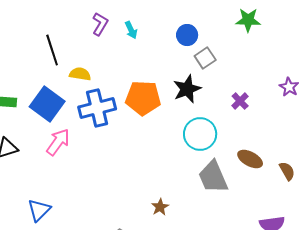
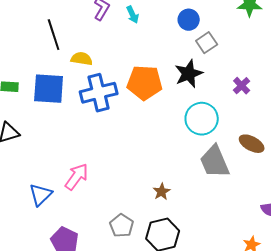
blue square: (47, 104) -> (49, 89), turned -32
pink arrow: (58, 142) -> (77, 177), moved

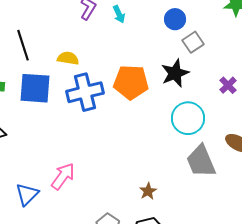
black line: (54, 35) -> (23, 45), moved

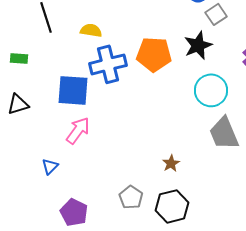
blue square: (35, 88) -> (73, 90), moved
pink arrow: (63, 176) -> (78, 130), moved
blue triangle: (27, 194) -> (50, 166), size x0.7

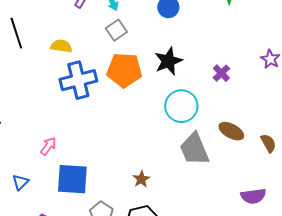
gray square: (216, 14) -> (116, 30), moved
blue square: (73, 90) -> (72, 179), moved
pink arrow: (78, 130) -> (48, 146), size x0.7

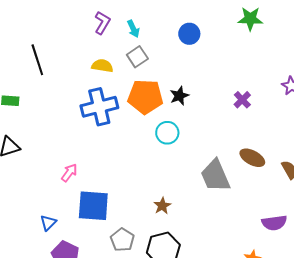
yellow semicircle: (61, 46) -> (102, 66), moved
black star: (168, 61) -> (179, 96), moved, size x0.7
cyan circle: (181, 106) -> (167, 133), moved, size x0.7
blue triangle: (20, 182) -> (48, 223), moved

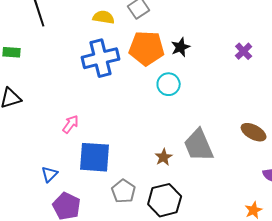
brown ellipse: (252, 158) -> (254, 132), moved
gray trapezoid: (215, 176) -> (199, 145), moved

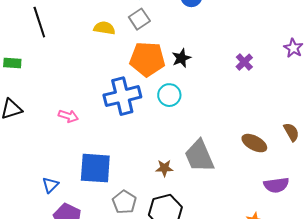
blue cross: (101, 58) -> (122, 96), moved
pink arrow: (71, 124) -> (68, 116), moved, turned 72
brown star: (164, 157) -> (164, 168), turned 30

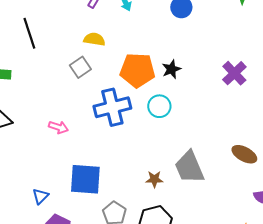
gray square: (139, 19) -> (80, 67), moved
purple cross: (244, 62) -> (234, 73), size x1.4

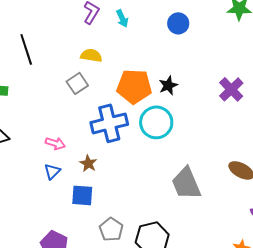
cyan circle: (159, 106) -> (156, 122), size x1.4
blue square: (85, 179) -> (82, 195), size x0.7
brown star: (154, 179) -> (88, 163), moved, turned 30
blue triangle: (40, 196) -> (52, 171), moved

